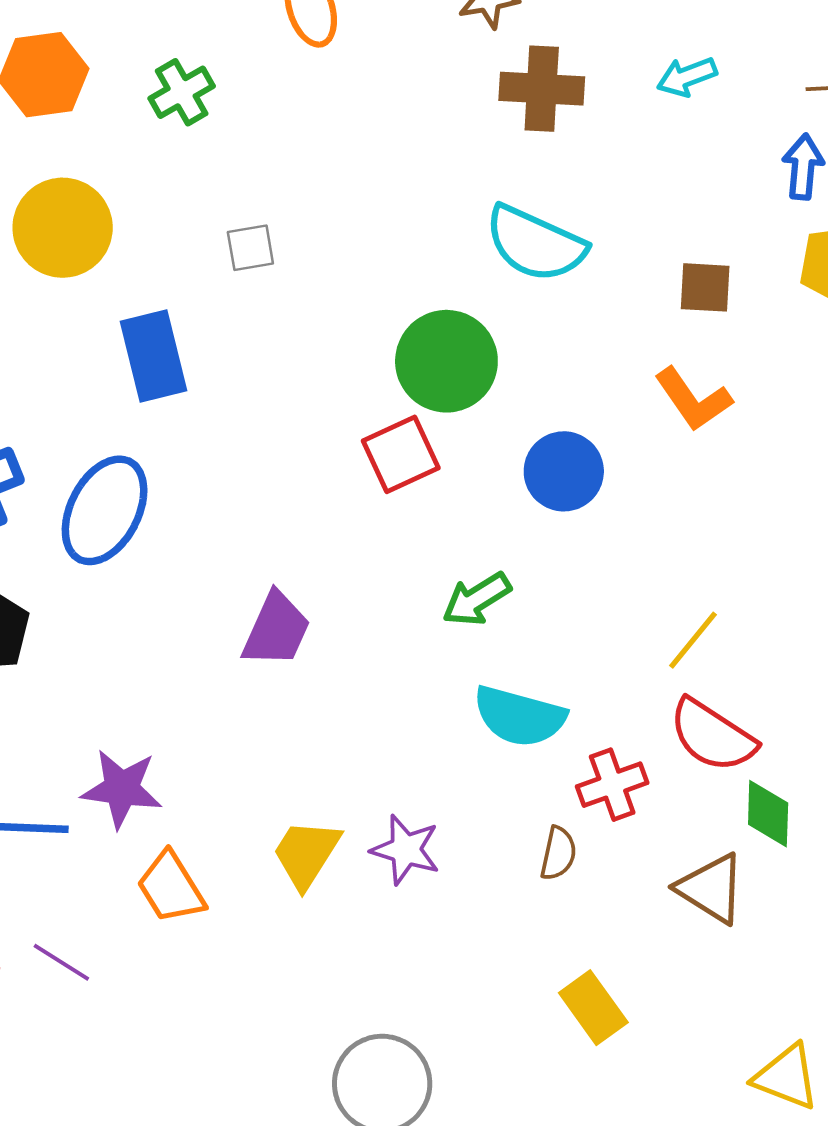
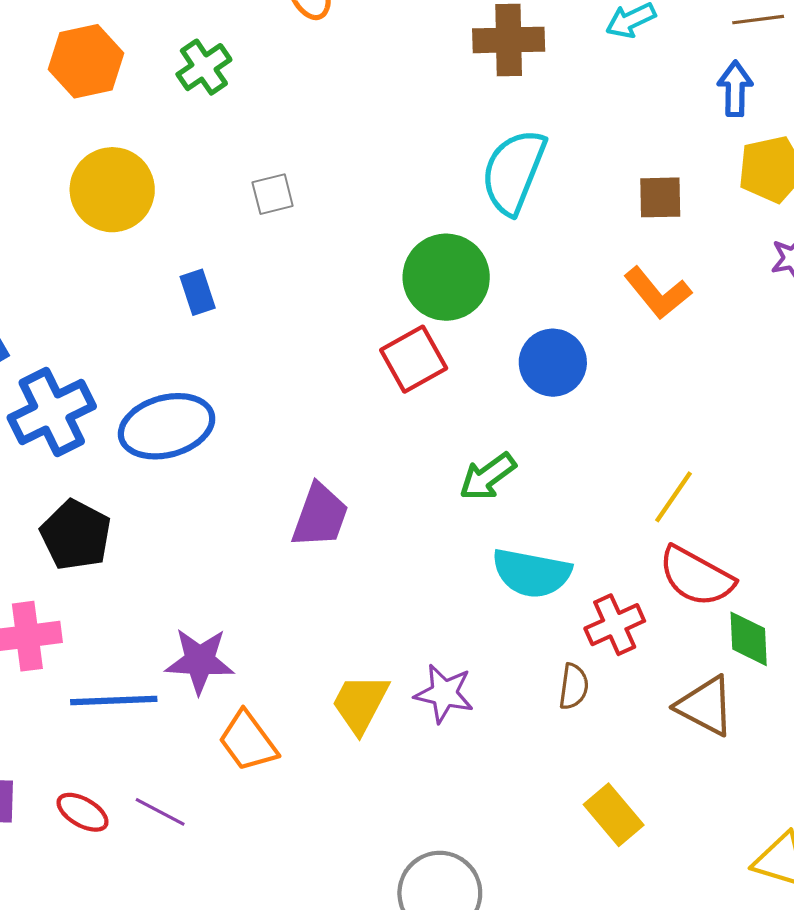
cyan semicircle: (535, 244) -> (514, 172), turned 92
blue rectangle: (153, 356) -> (198, 292), size x0.6
blue ellipse: (105, 510) -> (167, 426), turned 52

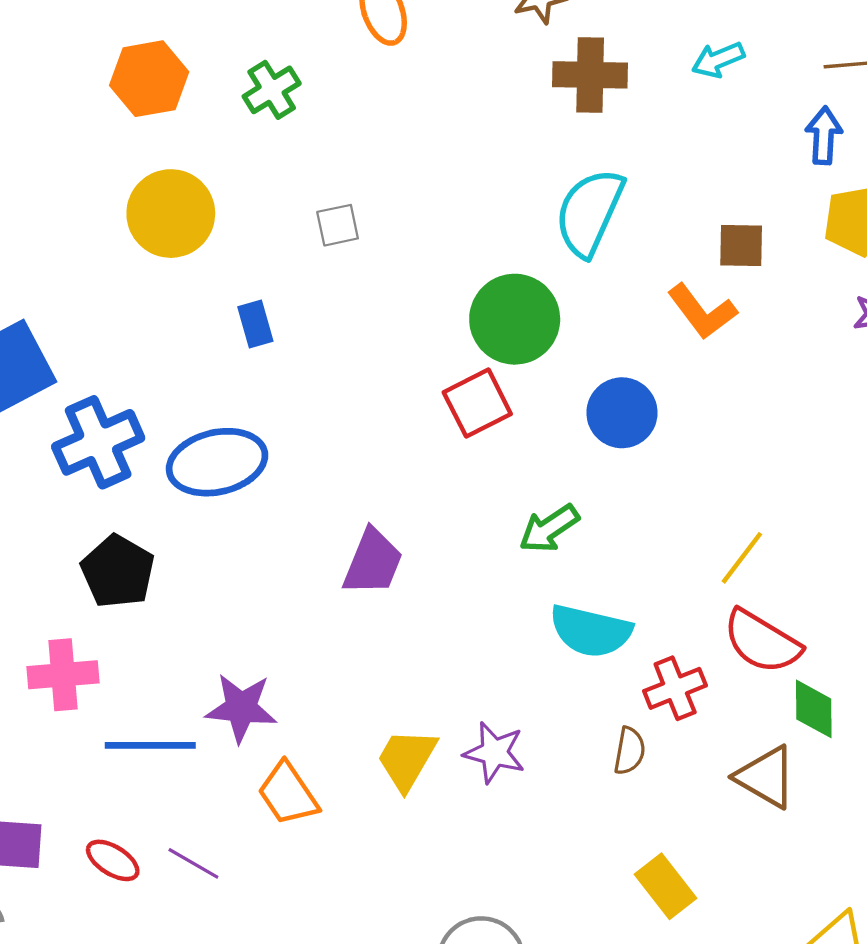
orange L-shape: (658, 293) -> (702, 312), moved

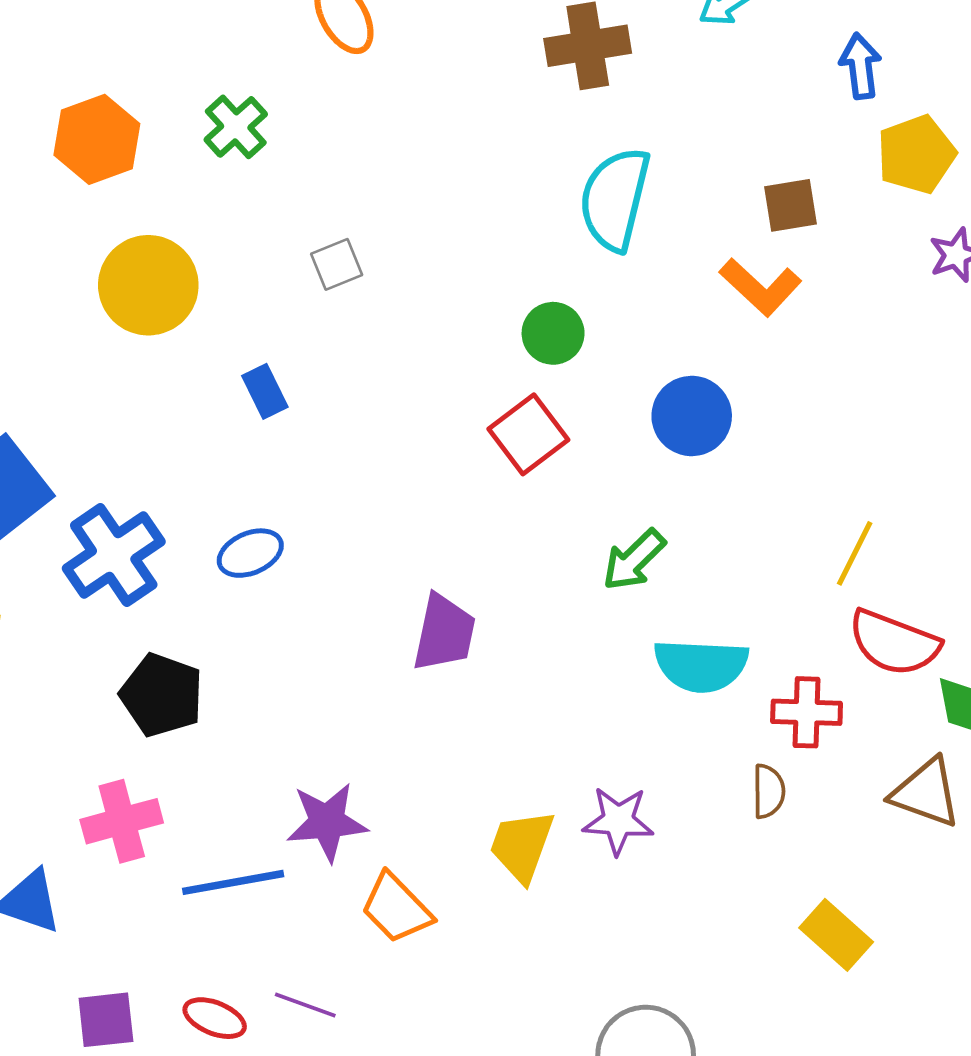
green circle: (515, 319) -> (553, 333), size x0.6
blue ellipse: (217, 462) -> (250, 553), size x0.6
red cross: (675, 688) -> (807, 712), turned 34

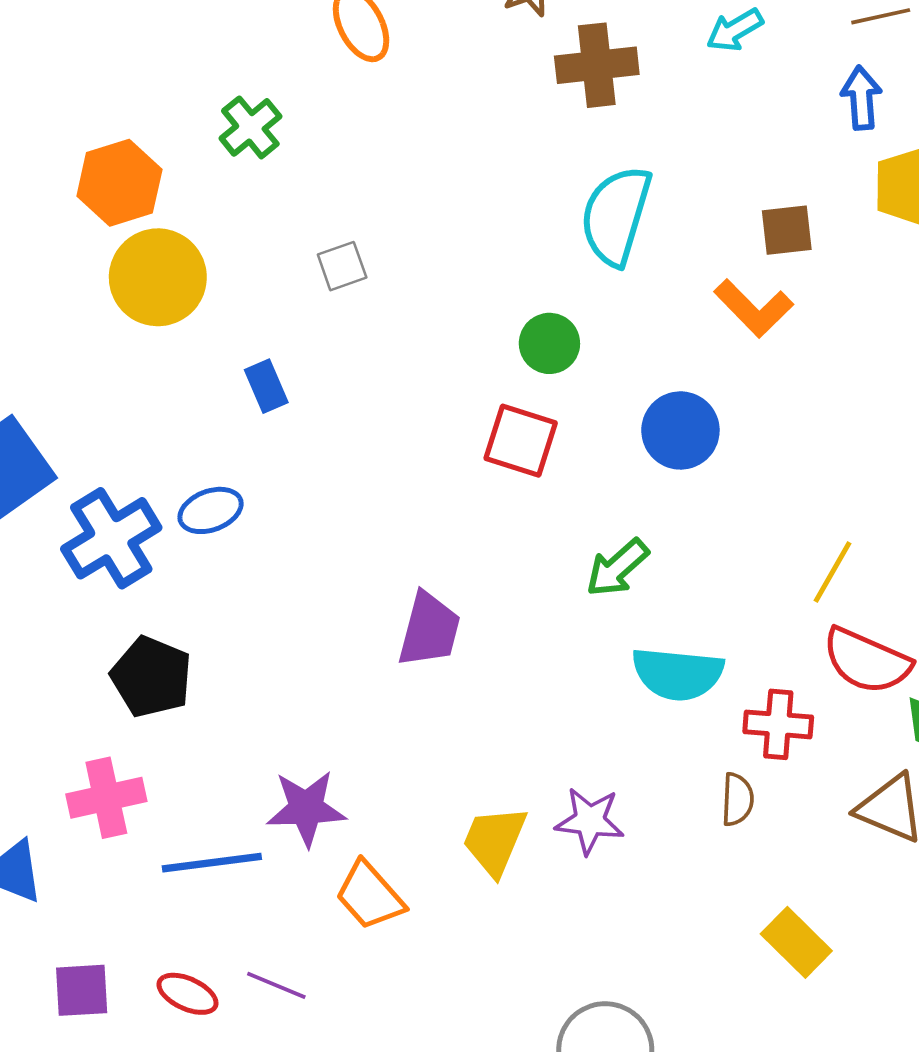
orange hexagon: (97, 139) -> (119, 183), moved
red square: (528, 434) -> (521, 441), turned -38
blue ellipse: (250, 553) -> (211, 510), moved

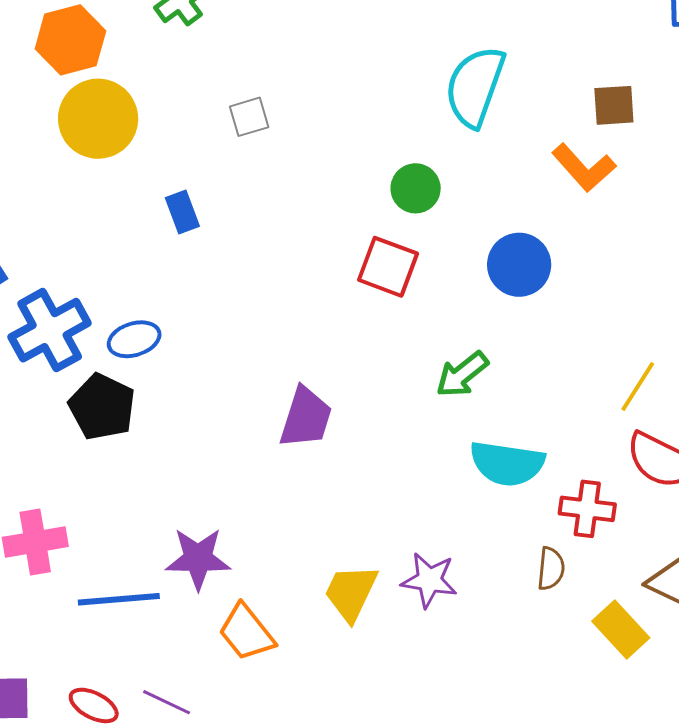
blue ellipse: (211, 510) -> (134, 339), moved
black pentagon: (151, 677) -> (102, 407), moved
yellow rectangle: (796, 942) -> (621, 629), moved

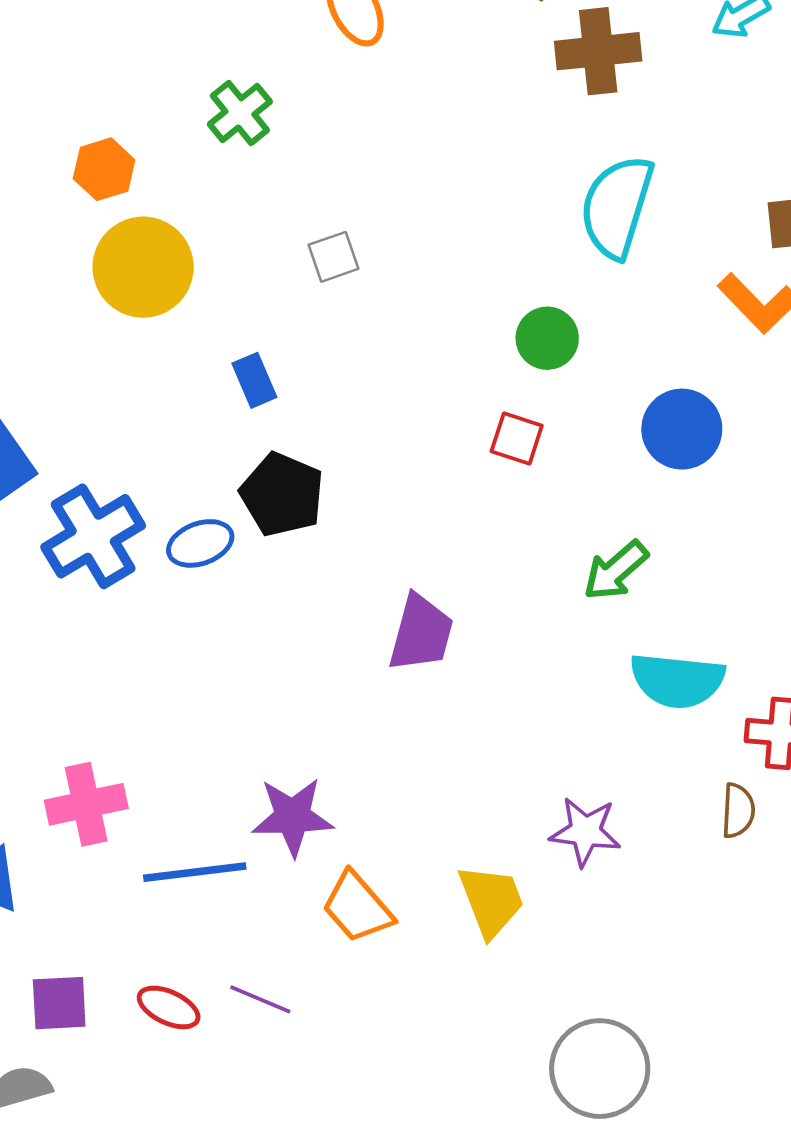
orange hexagon: (70, 40) -> (104, 169), size x0.7
red square: (388, 267) -> (517, 438), size x0.7
black pentagon: (102, 407) -> (282, 494), moved
yellow trapezoid: (351, 593) -> (491, 901), moved, turned 136

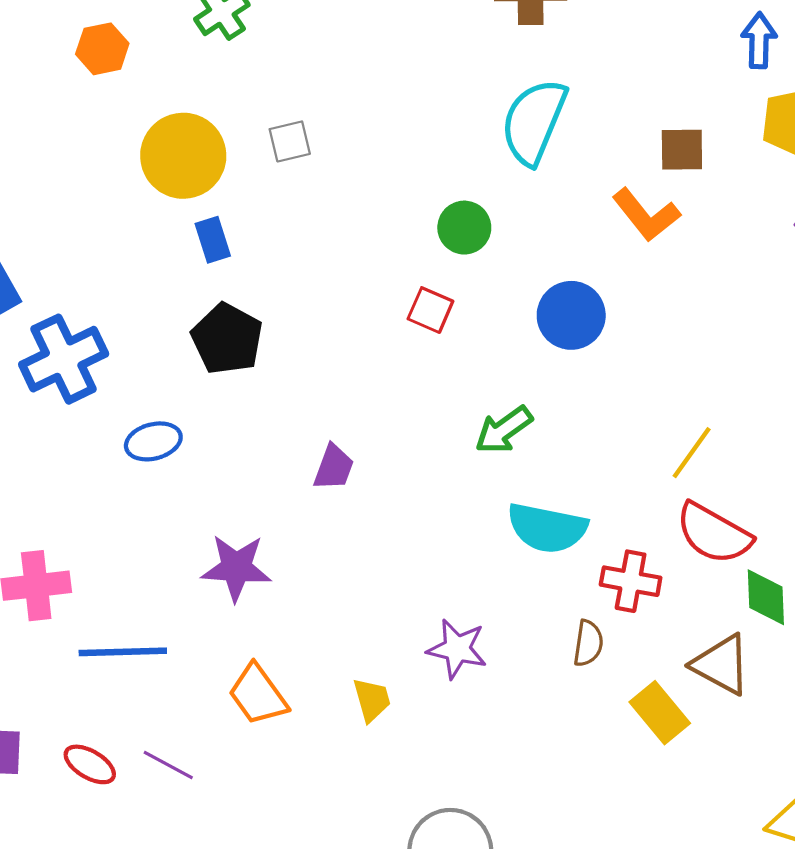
yellow circle: (143, 267) -> (183, 156), moved
blue ellipse: (200, 543) -> (153, 441), moved
purple trapezoid: (421, 633) -> (334, 467), size x0.7
purple star: (293, 817) -> (236, 568), moved
yellow trapezoid: (491, 901) -> (372, 700), size x0.7

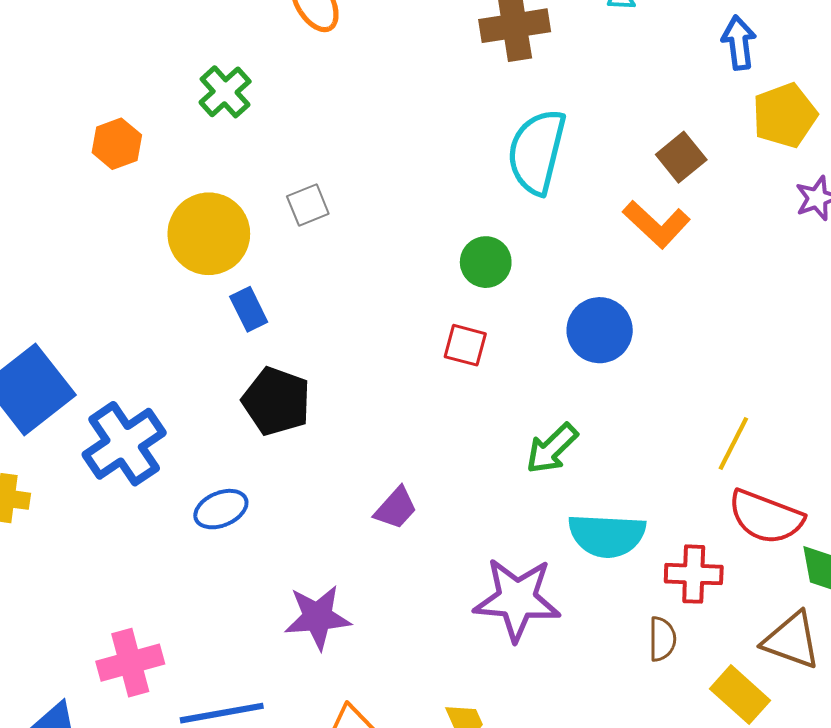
brown square: (682, 150) -> (681, 157), turned -30
purple trapezoid: (334, 467) -> (396, 508), turned 30
purple star: (457, 649) -> (517, 599), moved, size x1.5

